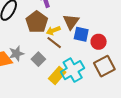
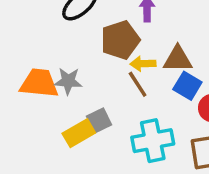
brown triangle: (71, 22) -> (178, 59), turned 36
gray square: (38, 59) -> (99, 120), moved
yellow rectangle: (57, 75) -> (79, 133), moved

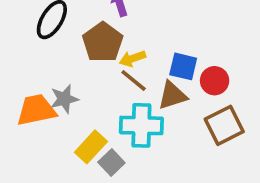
brown triangle: (178, 59) -> (172, 96), moved
gray square: (99, 120) -> (111, 163), moved
cyan cross: (153, 141) -> (141, 125), moved, turned 30

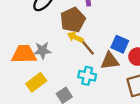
yellow arrow: (132, 59) -> (75, 37), moved, turned 35
cyan cross: (141, 125) -> (87, 76), size x0.7
yellow rectangle: (91, 147) -> (36, 82), moved

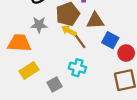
gray star: (42, 50) -> (39, 25), moved
brown triangle: (110, 61) -> (95, 21), moved

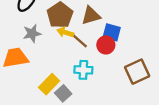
red circle: (126, 53) -> (106, 45), moved
yellow rectangle: (29, 70) -> (49, 84), moved

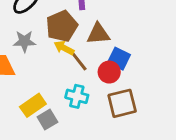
brown square: (137, 72) -> (122, 103), moved

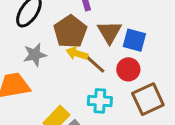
brown triangle: (98, 34) -> (109, 32), turned -45
blue square: (119, 59) -> (134, 40), moved

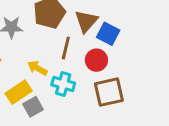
yellow arrow: (77, 53) -> (37, 68), moved
brown line: (95, 64) -> (66, 48), turned 50

